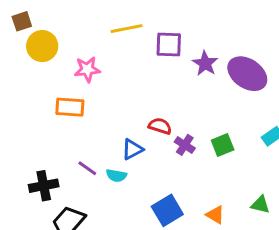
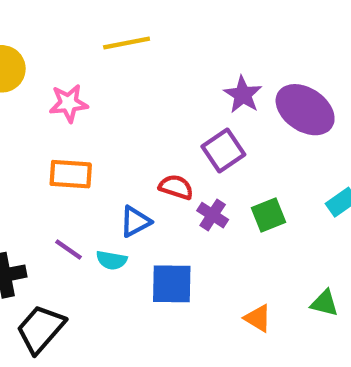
purple square: (169, 45) -> (223, 151), moved, turned -36
orange rectangle: (70, 107) -> (71, 174), moved
blue square: (167, 210) -> (172, 284), moved, turned 32

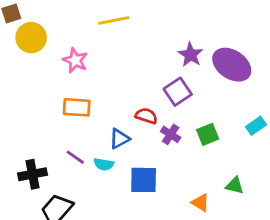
pink star: (69, 103) -> (75, 60), turned 30
green triangle: (324, 303) -> (235, 186), moved

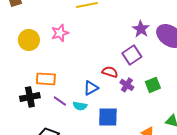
yellow circle: (31, 38) -> (29, 40), moved
pink star: (75, 60) -> (60, 33), turned 30
orange rectangle: (77, 107) -> (46, 79), moved
black cross: (33, 174) -> (30, 97), moved

